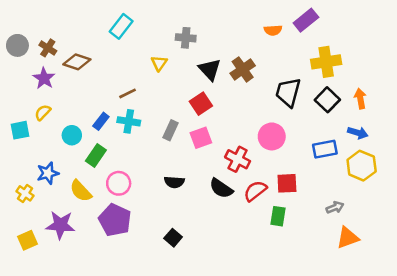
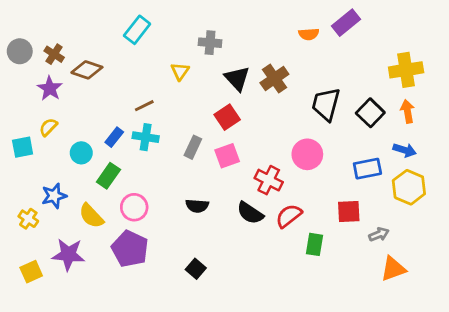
yellow cross: (326, 62) -> (406, 70), moved
red square: (287, 183) -> (349, 212), moved

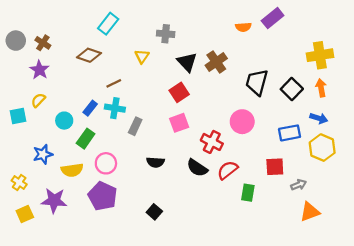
brown diamond: (87, 70) -> (89, 55), moved
gray rectangle: (193, 147) -> (135, 126), moved
yellow semicircle: (91, 216) -> (72, 170), turned -55
yellow cross: (28, 219) -> (19, 182), moved

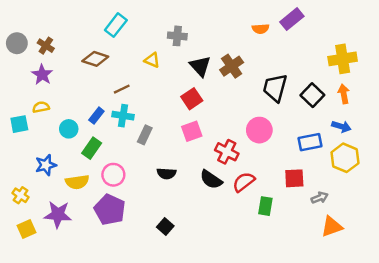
yellow triangle: (142, 56) -> (152, 60), turned -42
yellow semicircle: (38, 100) -> (41, 107), turned 35

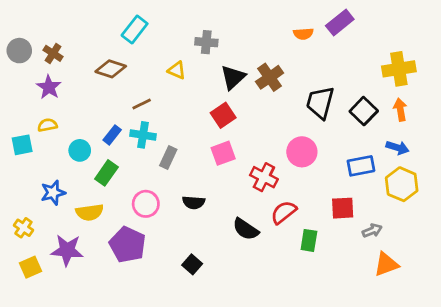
black triangle: (200, 66) -> (233, 77), turned 30
pink circle: (113, 175) -> (146, 204), moved
black semicircle: (211, 180) -> (246, 229), moved

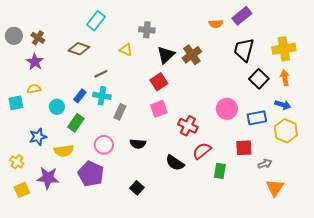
black trapezoid: (320, 103) -> (244, 50), moved
pink circle: (302, 152) -> (227, 109), moved
orange triangle: (386, 264) -> (275, 188), turned -36

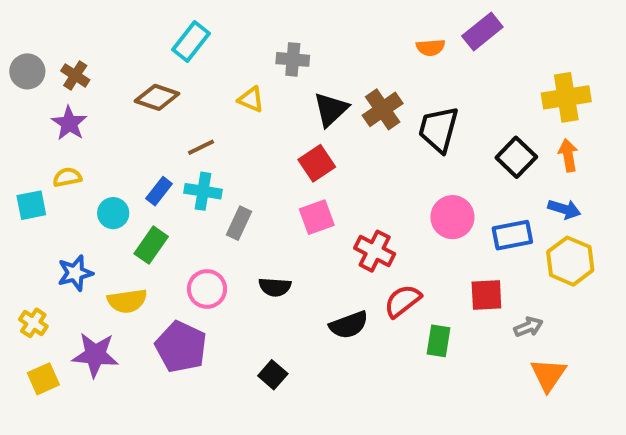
black trapezoid: (244, 50) -> (439, 129), moved
black semicircle: (175, 163) -> (349, 325), turned -54

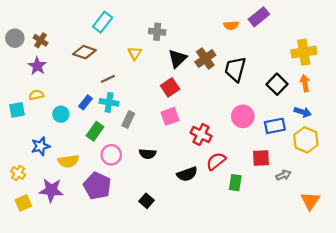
yellow triangle: (251, 99) -> (135, 53), turned 40
green rectangle: (151, 245) -> (95, 131), moved
orange triangle: (548, 375) -> (310, 201), moved

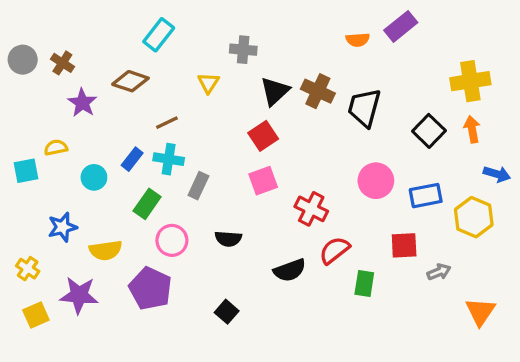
brown cross: (205, 59) -> (318, 91), turned -30
purple star: (37, 66) -> (82, 103), moved
blue arrow: (303, 112) -> (497, 174), moved

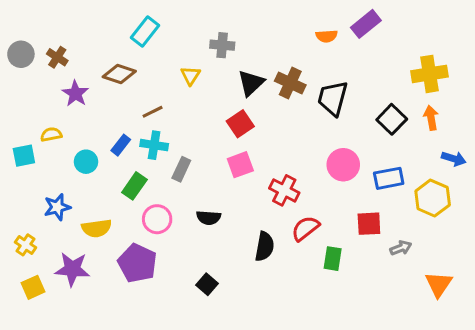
black semicircle: (290, 270) -> (265, 246), turned -60

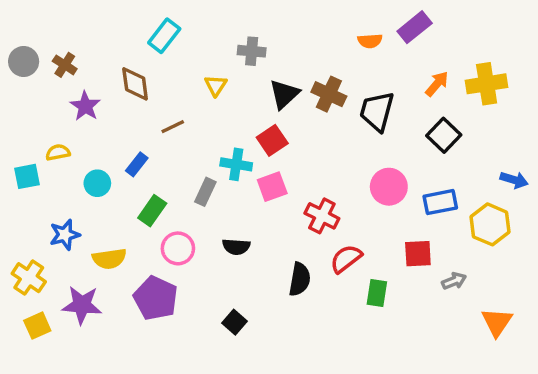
brown diamond: (119, 74) -> (135, 84), turned 64
orange arrow: (431, 118) -> (437, 84), moved, turned 50
cyan cross: (154, 145) -> (236, 164), moved
yellow cross: (25, 245) -> (29, 278), size x1.4

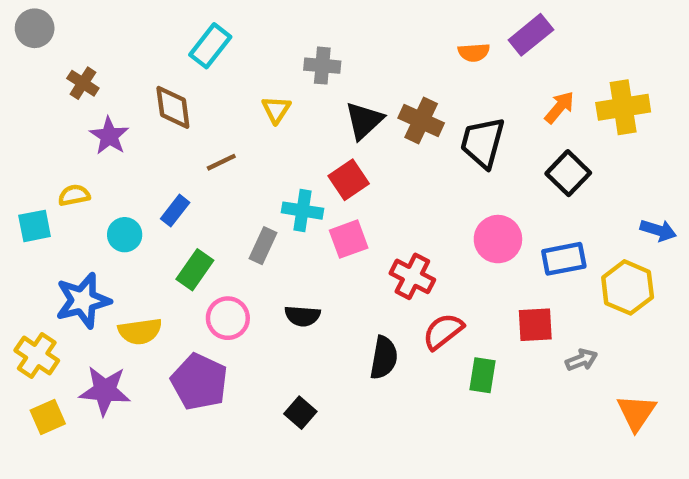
gray circle: (24, 61) -> (35, 28), moved
blue star: (65, 235) -> (83, 301), size x1.4

